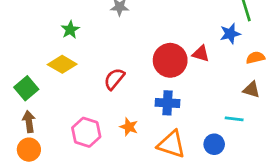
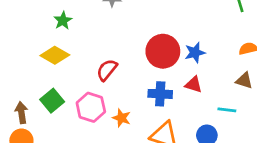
blue star: (230, 34) -> (195, 53), moved
red triangle: (201, 54) -> (194, 85), moved
green square: (26, 88) -> (52, 101), moved
pink hexagon: (86, 132) -> (91, 107), moved

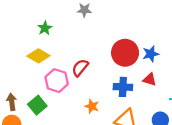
green square: (52, 101) -> (37, 105), moved
pink hexagon: (91, 107) -> (57, 81), moved

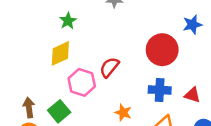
blue star: (151, 54) -> (192, 25), moved
yellow diamond: (38, 56) -> (60, 53), turned -55
red triangle: (150, 79) -> (192, 95), moved

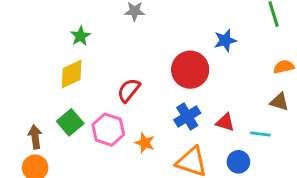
pink hexagon: (82, 82) -> (108, 130), moved
blue cross: (160, 90) -> (187, 116), turned -35
green square: (59, 111) -> (70, 122), moved

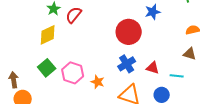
red semicircle: (129, 90) -> (74, 15), moved
brown arrow: (35, 137) -> (14, 80), moved

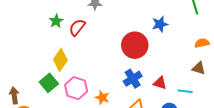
yellow diamond: (48, 35) -> (60, 60), moved, turned -30

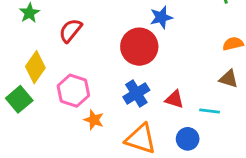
blue star: (160, 24) -> (161, 17), moved
red semicircle: (77, 27) -> (70, 30), moved
pink hexagon: (76, 88) -> (73, 91), moved

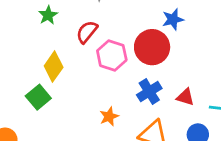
pink hexagon: (73, 91) -> (112, 55), moved
orange star: (94, 120) -> (109, 117), turned 30

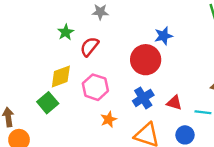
green star: (48, 15) -> (66, 32), moved
pink hexagon: (112, 55) -> (95, 87), moved
yellow diamond: (54, 67) -> (61, 76), turned 35

